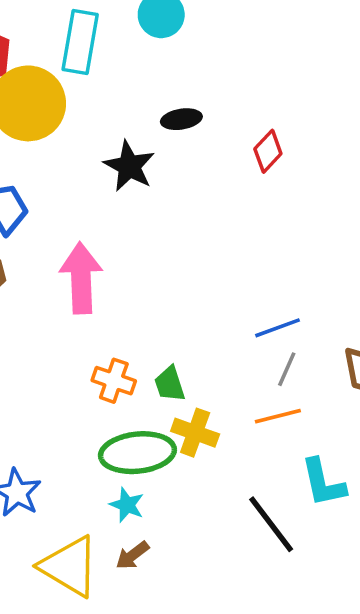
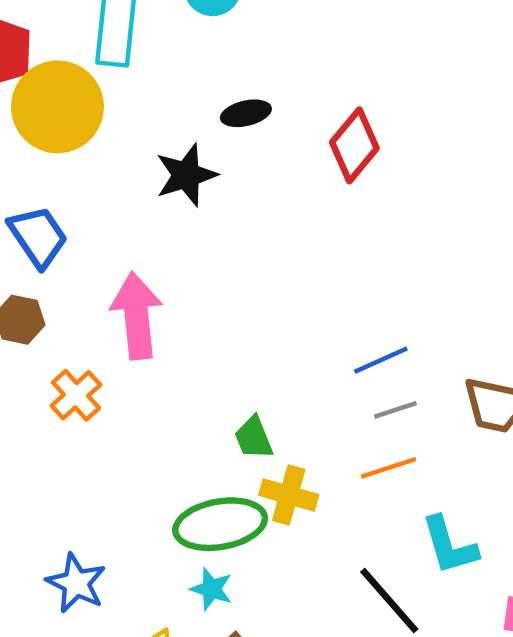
red diamond: (268, 151) -> (354, 145), size x1.4
black star: (129, 166) -> (186, 175), turned 30
gray line: (287, 369) -> (395, 410), turned 52
orange cross: (114, 381) -> (76, 395), moved, turned 33

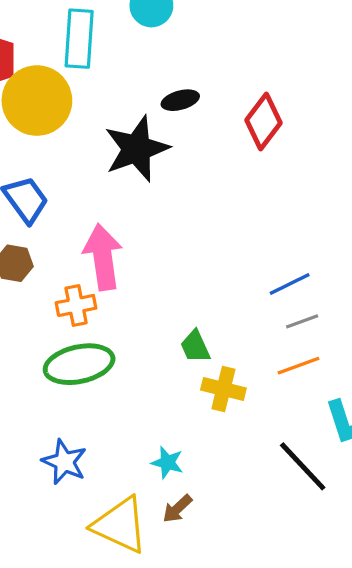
black star: (186, 175) -> (137, 149), size x1.4
orange cross: (76, 395) -> (76, 305), moved, turned 33
green ellipse: (220, 524) -> (79, 364), moved

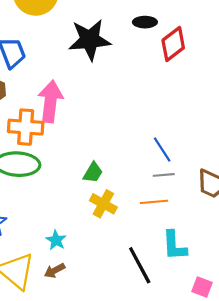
black ellipse: (180, 100) -> (145, 22), moved
blue line: (290, 284) -> (162, 150), turned 68
orange cross: (76, 305) -> (26, 127), size x1.4
green trapezoid: (195, 346) -> (93, 173), turned -140

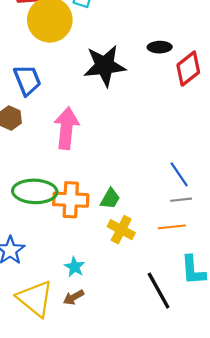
orange cross: (26, 127) -> (71, 200), moved

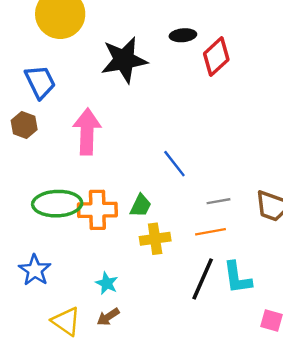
blue line: (179, 174) -> (174, 164), moved
yellow cross: (121, 230) -> (155, 239), turned -32
black line: (159, 291) -> (203, 279), moved, turned 57
yellow triangle: (35, 299) -> (66, 321), size x0.7

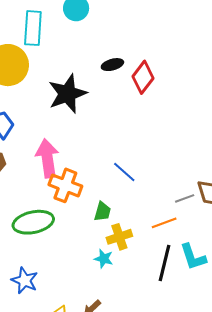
gray line: (218, 201) -> (185, 198), moved
orange cross: (97, 210) -> (65, 185), moved, turned 32
cyan star: (107, 283) -> (104, 259), moved

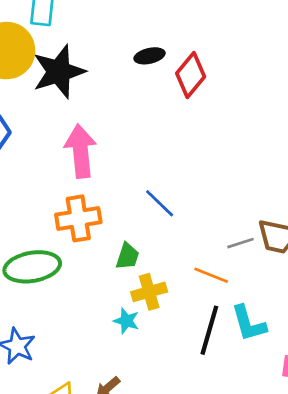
black star: (67, 94) -> (59, 72), moved
pink arrow: (47, 158) -> (81, 151), moved
orange cross: (65, 185) -> (78, 218), turned -32
orange line: (164, 223) -> (211, 275), turned 40

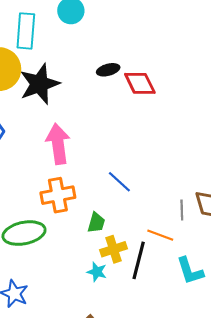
red diamond: (191, 75) -> (140, 83), turned -64
gray line: (240, 243) -> (182, 210), turned -72
black line: (209, 330) -> (139, 260), moved

